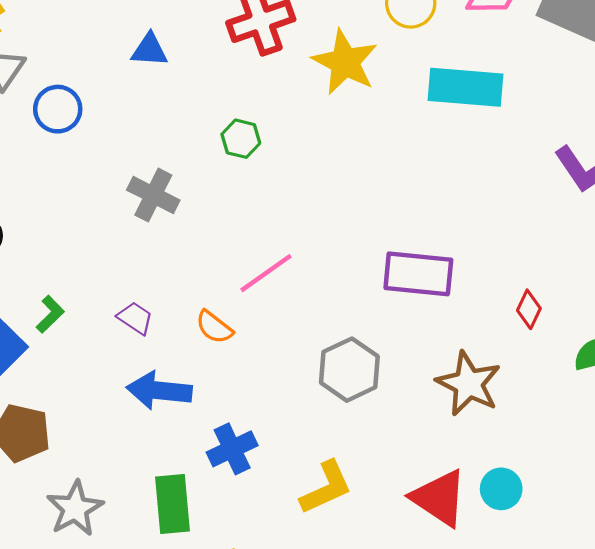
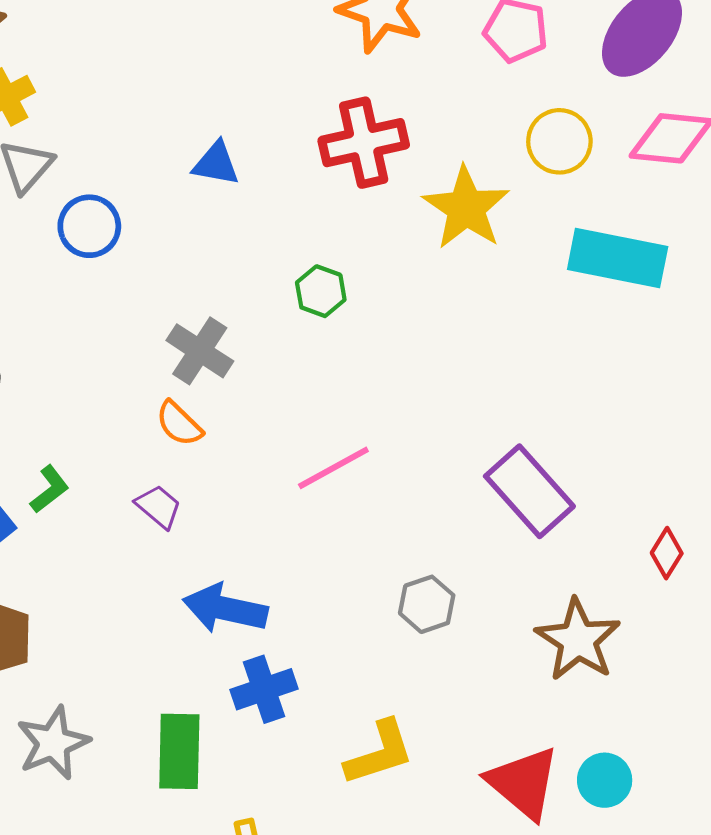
purple rectangle: (418, 274) -> (529, 491), turned 36
orange semicircle: (214, 327) -> (179, 424), moved
gray hexagon: (349, 370) -> (427, 604), size x0.7
blue arrow: (159, 391) -> (225, 609), moved

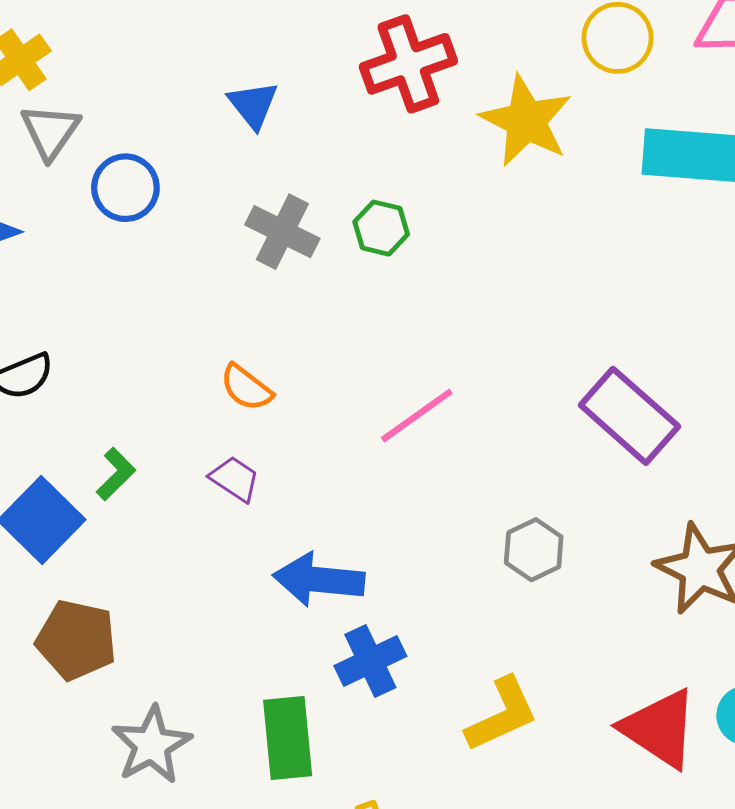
blue triangle: (216, 164) -> (253, 105), turned 48
gray cross: (200, 351) -> (282, 232), moved

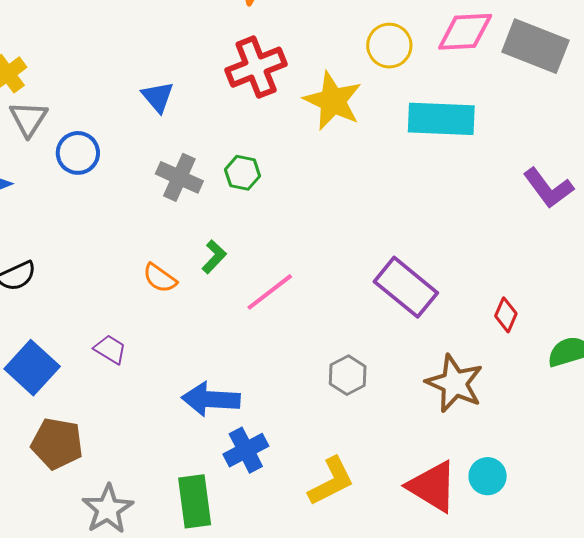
green L-shape: (116, 474) -> (214, 257), moved
purple trapezoid: (235, 479) -> (110, 349), moved

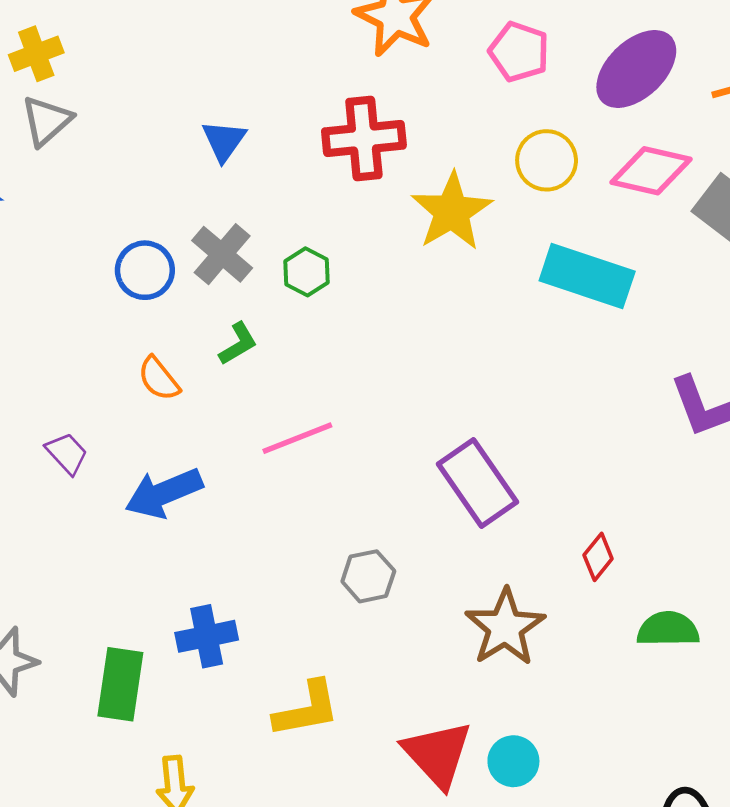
blue circle: (78, 153) -> (145, 270), moved
green L-shape: (214, 257) -> (238, 344), moved
blue arrow: (211, 399) -> (164, 493), moved, turned -42

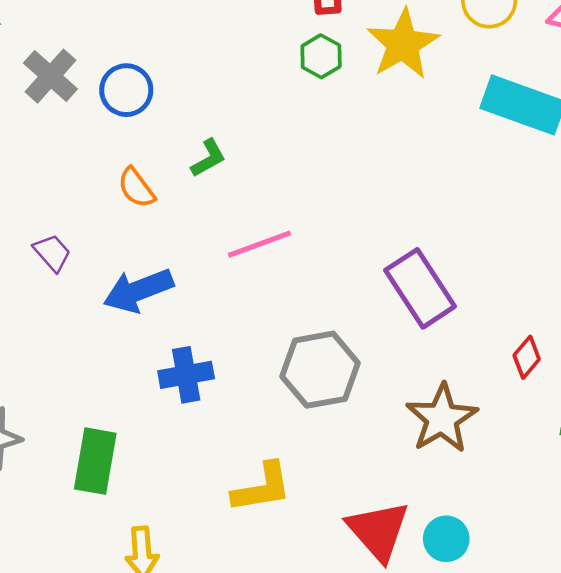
gray cross: (222, 254) -> (50, 76), moved
green hexagon: (306, 272) -> (321, 56), moved
gray hexagon: (368, 576) -> (320, 370), size x1.6
blue cross: (207, 636) -> (186, 375), moved

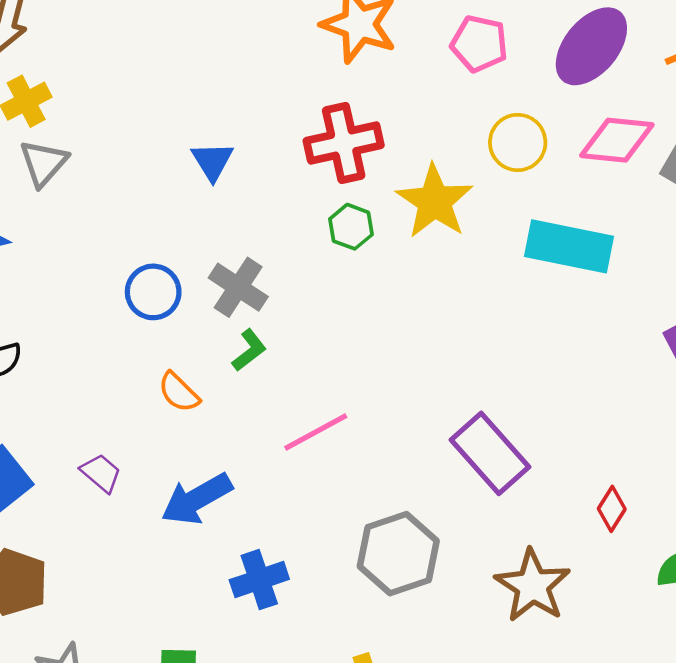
gray cross: (50, 76) -> (238, 287), moved

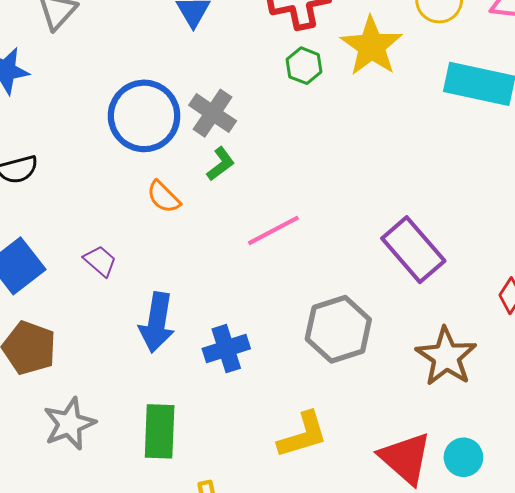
blue circle: (153, 292) -> (144, 116), size x1.6
blue arrow: (197, 499) -> (157, 322), moved, turned -52

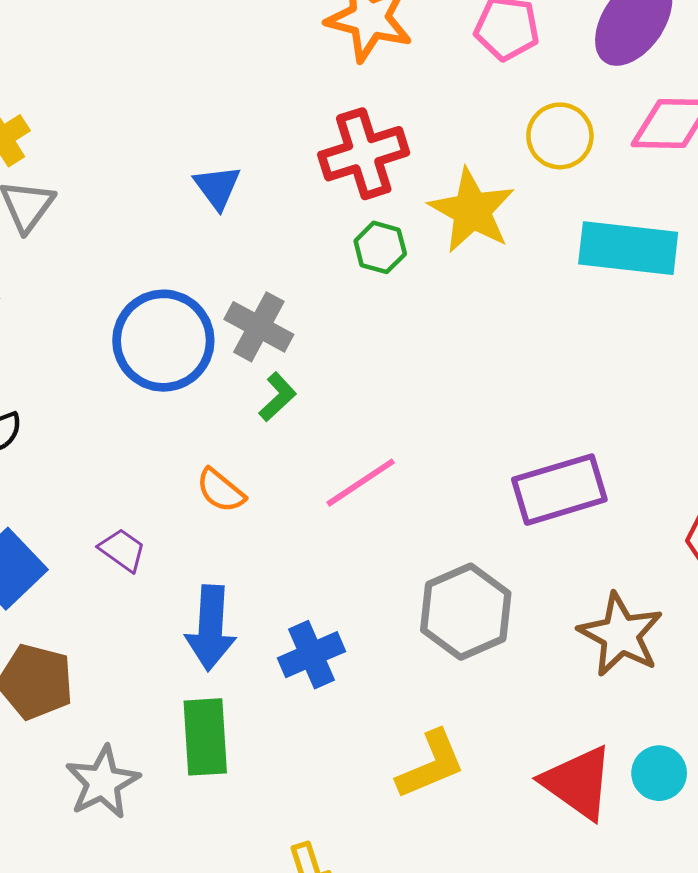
orange semicircle: (163, 197) -> (221, 490), moved
purple rectangle: (413, 250) -> (559, 490), turned -60
green rectangle: (160, 431) -> (205, 737), moved

